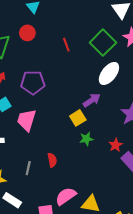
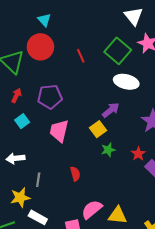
red circle: (27, 33) -> (40, 47), size x1.6
white ellipse: (109, 73) -> (126, 82), turned 70
pink trapezoid: (27, 120) -> (59, 131), moved
gray line: (28, 168) -> (38, 180), moved

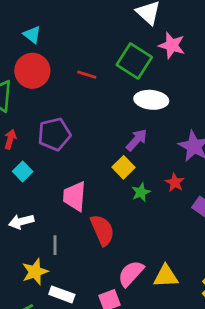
red line: (81, 56) -> (87, 75), turned -40
pink trapezoid: (59, 131) -> (75, 196), moved
red star: (138, 154) -> (175, 183), moved
red semicircle: (75, 174) -> (102, 230), size x1.6

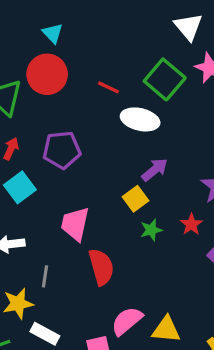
white ellipse: (151, 100) -> (140, 119), moved
cyan square: (23, 171) -> (20, 187), size x1.4

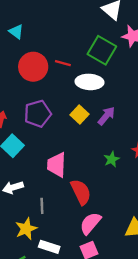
red circle: (47, 74) -> (33, 67), moved
yellow square: (135, 199) -> (80, 114), moved
pink semicircle: (127, 321) -> (90, 223), moved

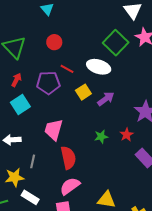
red line: (63, 63) -> (67, 69), moved
red circle: (33, 67) -> (54, 42), size x0.6

